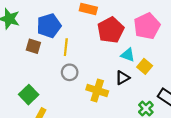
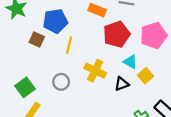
gray circle: (70, 72) -> (61, 82), moved
yellow cross: (97, 90) -> (95, 71), moved

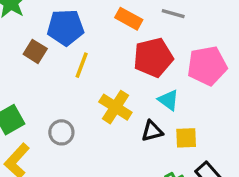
yellow square: (145, 76) -> (186, 138), moved, turned 32
gray circle: (61, 82) -> (61, 132), moved

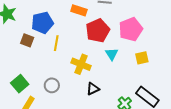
cyan triangle: (168, 100) -> (112, 54), turned 32
black triangle: (152, 131) -> (93, 89), moved
yellow square: (186, 138) -> (142, 58), moved

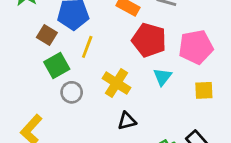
red pentagon: (98, 31) -> (149, 40), turned 30
green square: (20, 84) -> (57, 65), moved
gray circle: (52, 85) -> (72, 92), moved

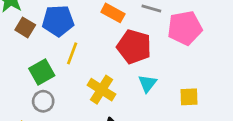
brown square: (47, 35) -> (25, 27), moved
pink pentagon: (196, 47) -> (185, 28), moved
gray circle: (72, 92) -> (43, 101), moved

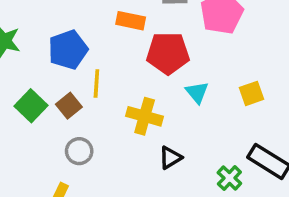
brown square: (25, 27) -> (69, 106), moved, turned 36
green square: (42, 72) -> (31, 106), moved

